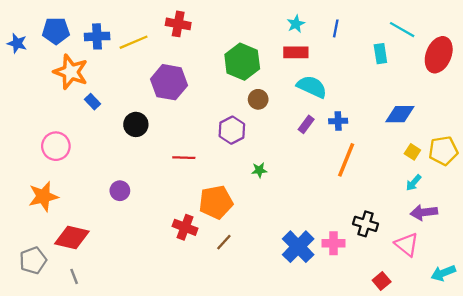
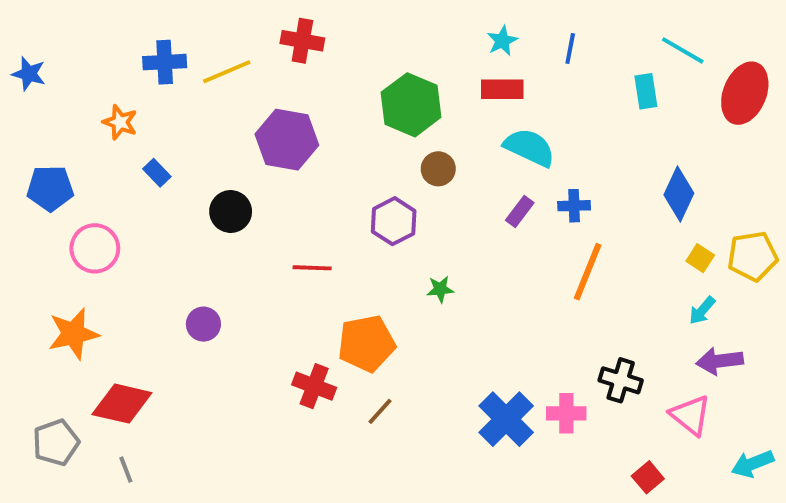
blue pentagon: (56, 31) -> (50, 188), moved
orange star: (71, 72) -> (120, 122), size x0.6
blue diamond: (400, 114) -> (679, 194), turned -64

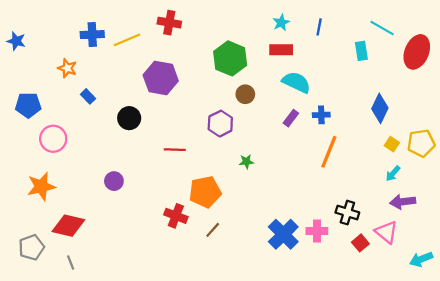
red square: (648, 477) -> (360, 243), moved

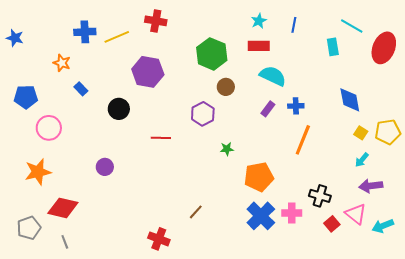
blue diamond: (380, 108) -> (350, 100), turned -36
orange pentagon: (205, 192) -> (259, 177), moved
red cross: (176, 216) -> (159, 239), moved
cyan arrow: (421, 259) -> (383, 226), moved

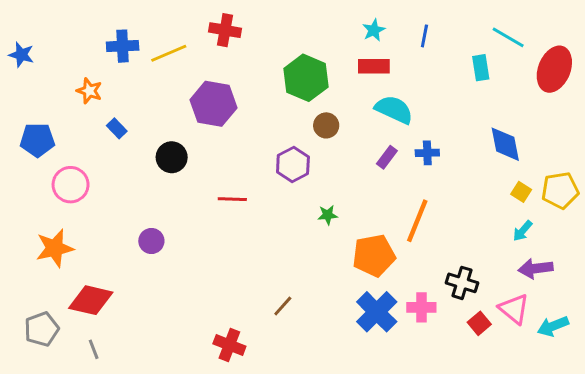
orange line: (303, 140) -> (417, 221), moved

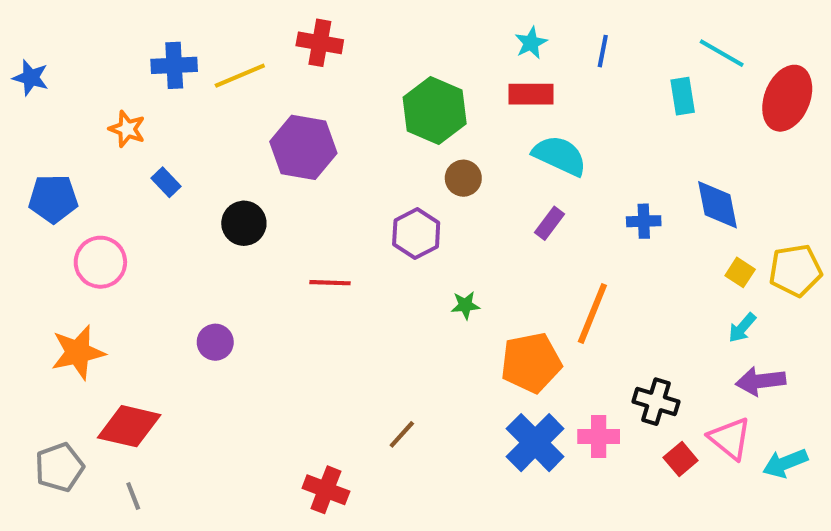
blue cross: (427, 153) -> (644, 221), moved

